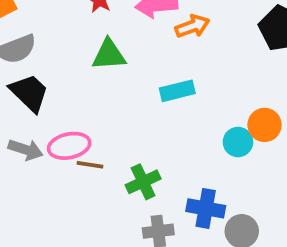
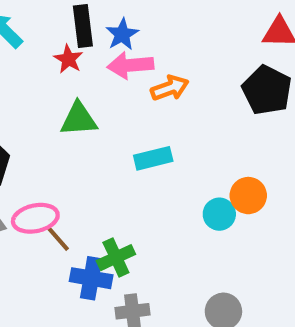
brown line: (90, 165) -> (58, 239), turned 40
blue cross: (206, 208) -> (91, 278), moved

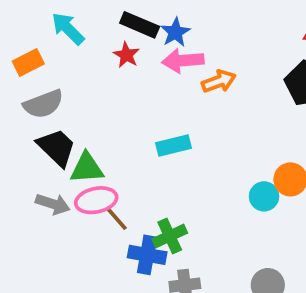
black rectangle: (83, 26) -> (140, 25), turned -60
green triangle: (79, 119) -> (87, 168), moved
cyan rectangle: (153, 158) -> (173, 145), moved

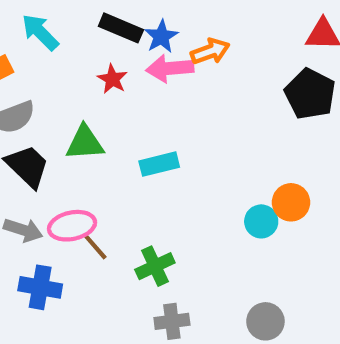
red star: (126, 55) -> (112, 79), moved
orange arrow: (219, 81) -> (210, 51), moved
green triangle: (87, 168) -> (85, 143), moved
blue cross: (147, 255) -> (40, 287), moved

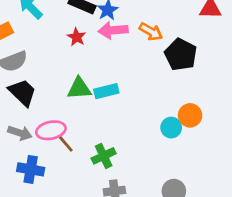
orange arrow: (210, 51) -> (151, 32), moved, turned 50
black pentagon: (310, 94) -> (181, 55), moved
green triangle: (85, 143) -> (79, 88), moved

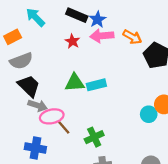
gray arrow: (20, 133) -> (38, 106), moved

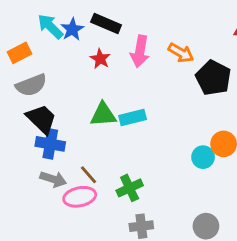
blue star: (97, 19) -> (72, 29), moved
pink arrow: (102, 36) -> (140, 51), turned -75
gray arrow: (38, 106) -> (53, 179), moved
pink ellipse: (52, 116) -> (80, 197), moved
blue cross: (35, 148) -> (50, 144), moved

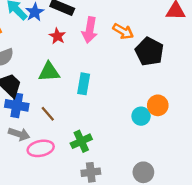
green triangle: (103, 115) -> (49, 72), moved
cyan rectangle: (133, 117) -> (84, 84), turned -66
brown line: (88, 175) -> (48, 114), moved

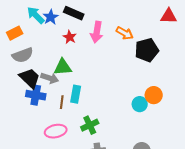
black pentagon: (149, 52) -> (147, 50), turned 30
cyan rectangle: (84, 84) -> (76, 94), moved
brown line: (48, 114) -> (62, 102), turned 48
gray arrow: (19, 134) -> (50, 78), moved

